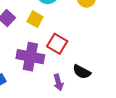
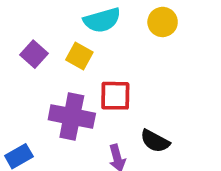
red square: (57, 44) -> (115, 96), turned -30

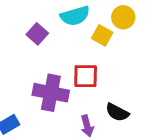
purple square: (34, 54) -> (37, 34), moved
yellow square: (79, 56) -> (102, 35), moved

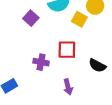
purple cross: (51, 93) -> (41, 62), size x0.6
black semicircle: (117, 112) -> (97, 65), moved

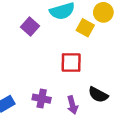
purple cross: (41, 62) -> (42, 99), moved
black semicircle: (97, 65) -> (98, 95), moved

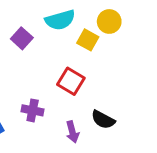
red square: (71, 63) -> (71, 81), turned 30
purple cross: (42, 99) -> (33, 110), moved

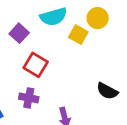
red square: (71, 81) -> (36, 65), moved
black semicircle: (103, 120) -> (107, 91), moved

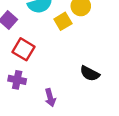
yellow square: (78, 35) -> (63, 21), turned 30

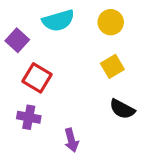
yellow square: (63, 21) -> (112, 66), moved

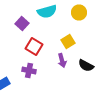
yellow square: (112, 66) -> (68, 42), moved
purple arrow: (71, 140) -> (62, 60), moved

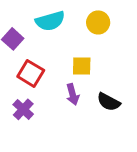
yellow square: (68, 42) -> (82, 66), turned 32
purple cross: (29, 70) -> (23, 109), turned 32

